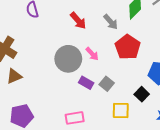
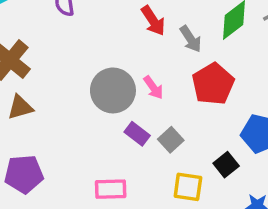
red arrow: (78, 21) -> (153, 21), moved

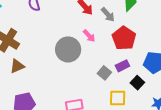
pink arrow: (153, 88) -> (89, 36), moved
purple rectangle: (137, 134) -> (122, 66), moved, turned -56

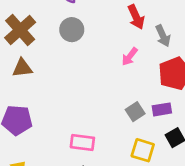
pink arrow: (89, 36) -> (130, 57), turned 64
gray circle: (68, 49) -> (72, 30), moved, size x0.7

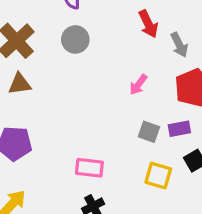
pink arrow: (130, 57) -> (138, 85), moved
gray square: (135, 112) -> (149, 132), turned -36

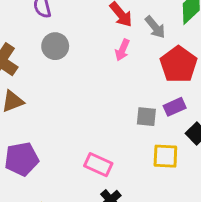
pink arrow: (138, 85) -> (122, 50), moved
pink rectangle: (89, 168) -> (98, 165), turned 32

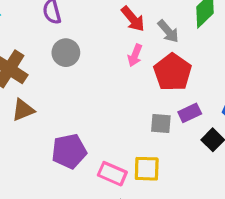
red pentagon: (179, 64) -> (173, 72), moved
yellow square: (165, 156) -> (147, 169), moved
purple pentagon: (22, 159) -> (69, 151), moved

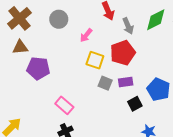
pink arrow: (135, 55) -> (86, 35), moved
purple pentagon: (69, 151) -> (38, 68), moved
yellow square: (147, 169) -> (95, 60), moved

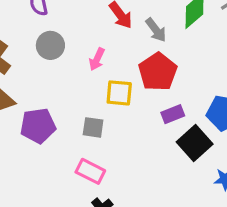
gray square: (105, 83) -> (93, 127), moved
black square: (135, 104) -> (195, 143), size x1.5

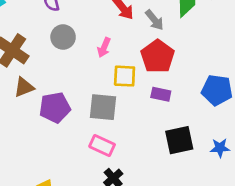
purple rectangle: (173, 114) -> (161, 94), moved, turned 36
gray square: (93, 127) -> (103, 107), size x1.5
black square: (195, 143) -> (179, 140), moved, turned 32

